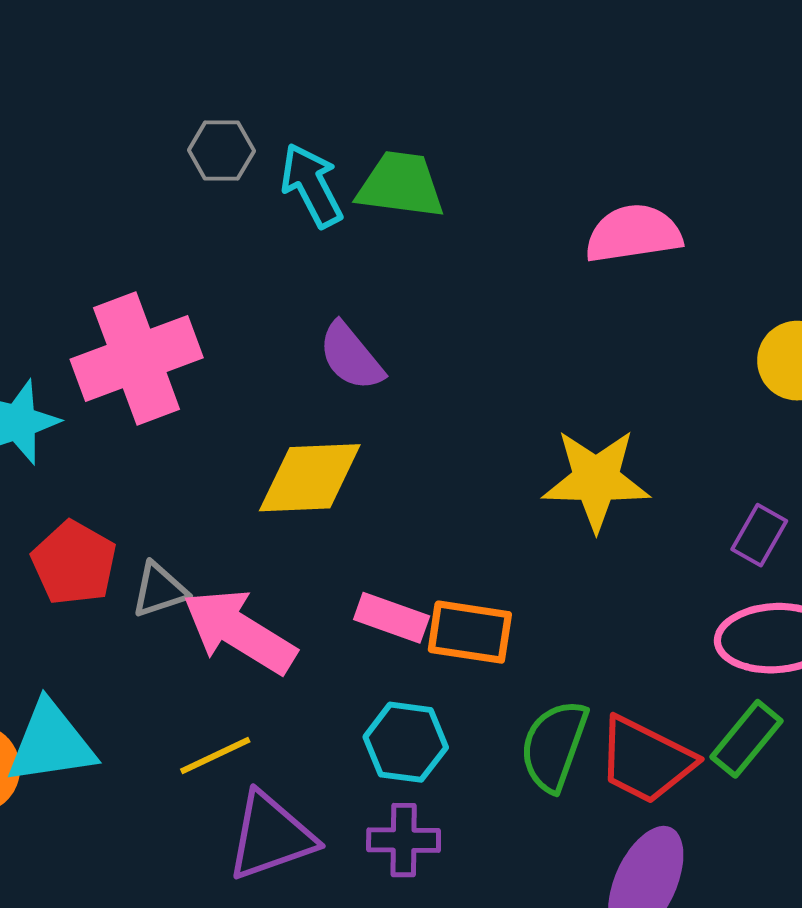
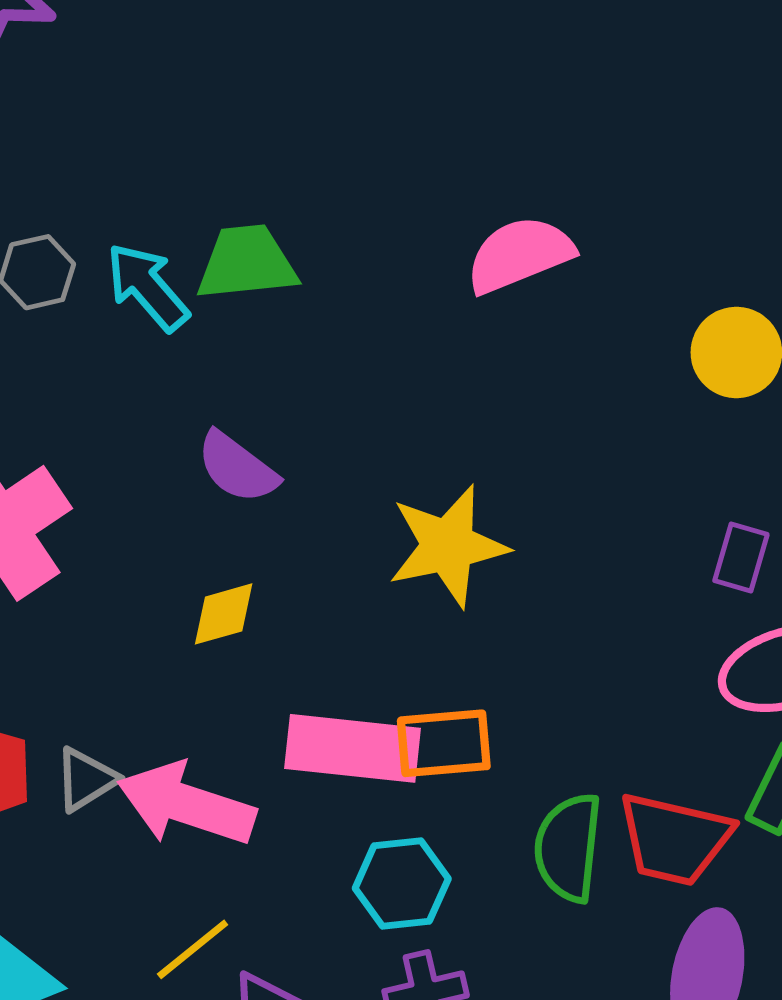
yellow diamond: (310, 478) -> (224, 614), size x0.6
yellow star: (596, 480) -> (448, 546), moved
pink rectangle: (392, 618) -> (353, 748), size x1.6

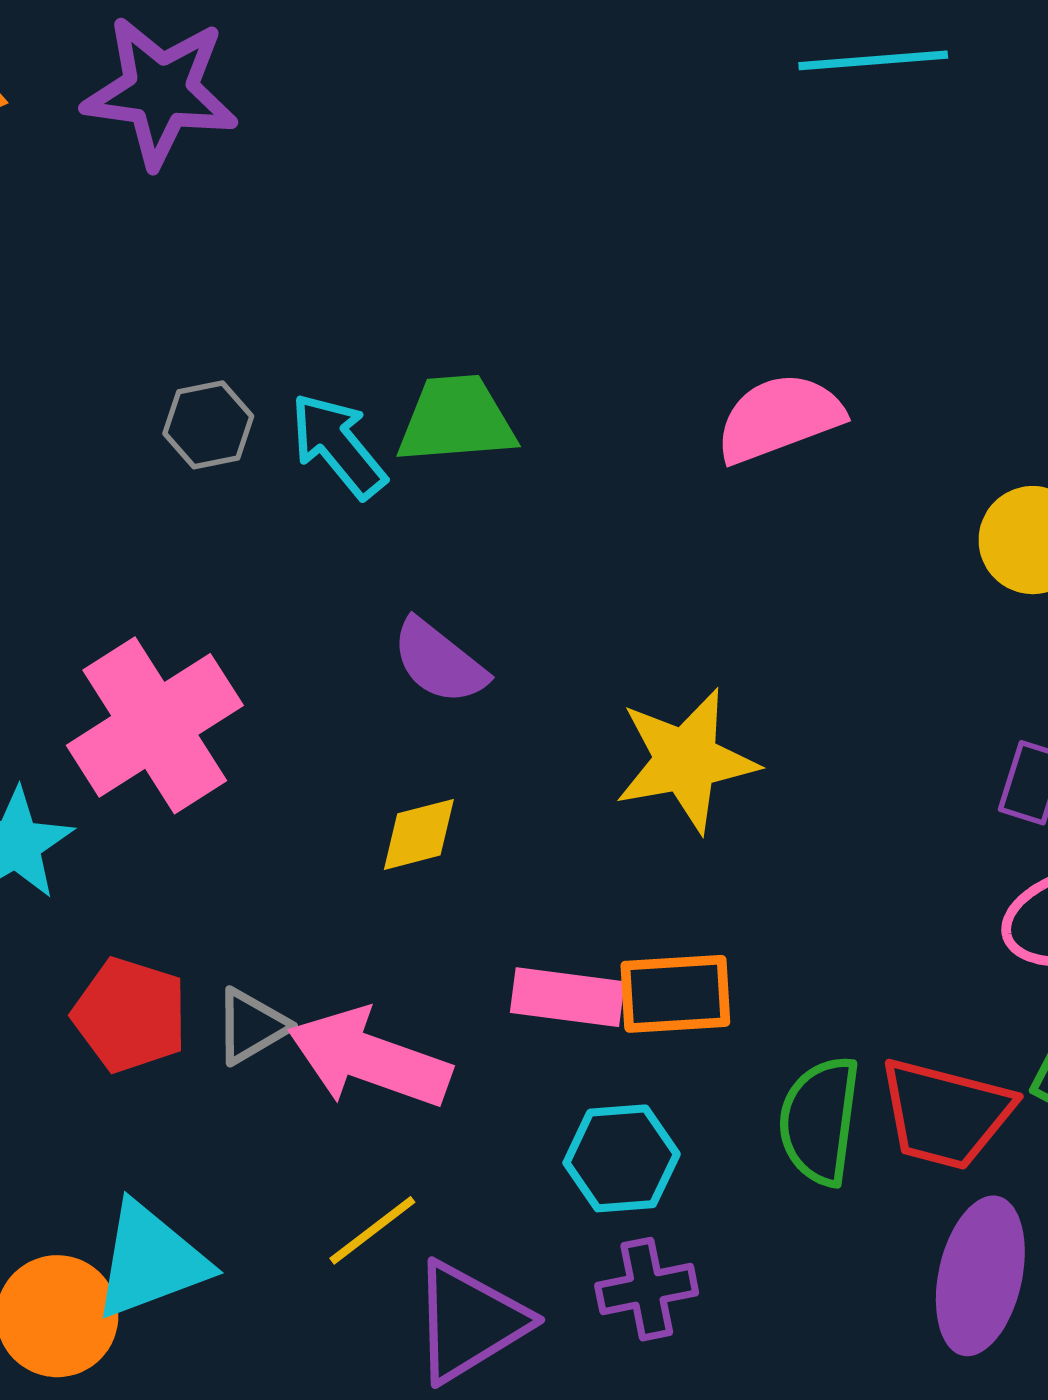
pink rectangle: (353, 748) -> (567, 997), size x0.7

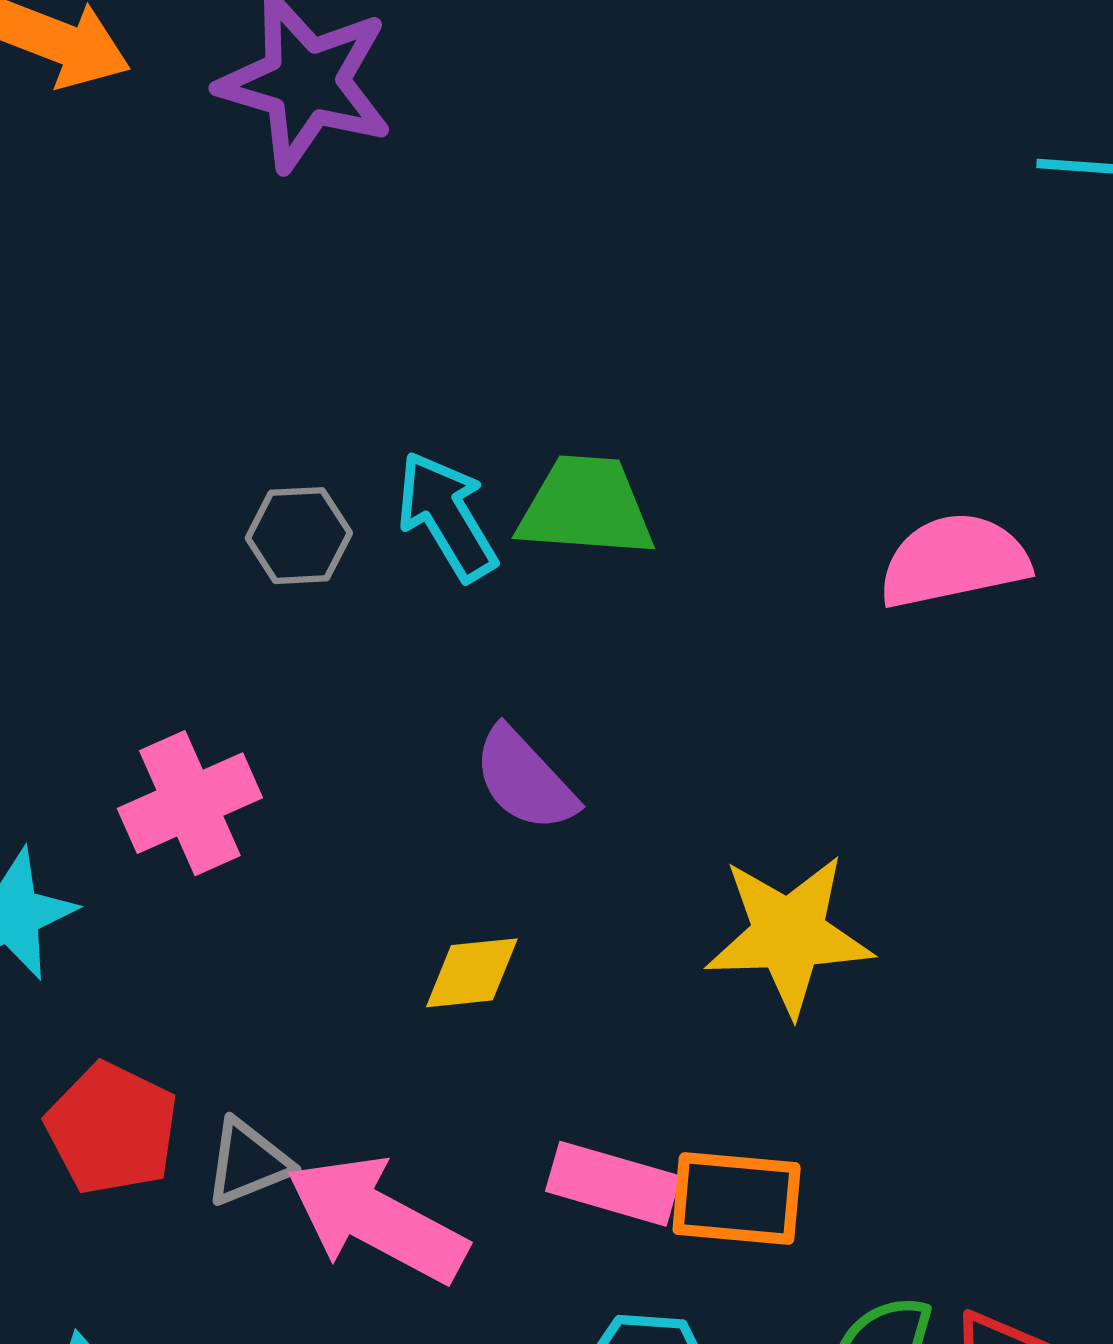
gray hexagon: (208, 425) -> (299, 536), moved
pink cross: (155, 725) -> (190, 803), size x0.7

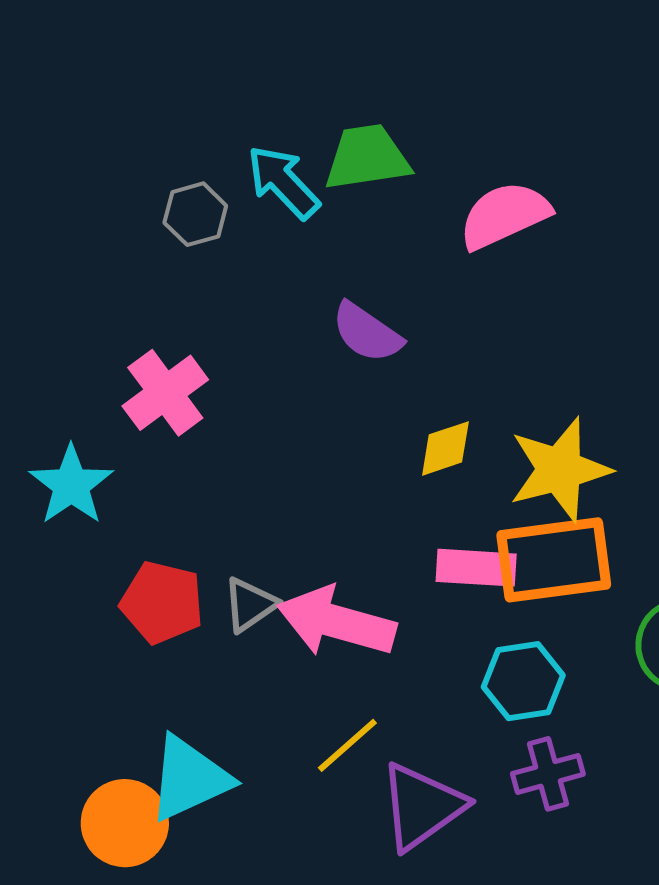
pink semicircle: (954, 561) -> (504, 215), moved
yellow star: (789, 935) -> (560, 470), moved
yellow diamond: (472, 973) -> (445, 448), moved
orange rectangle: (737, 1199) -> (554, 560), size x1.4

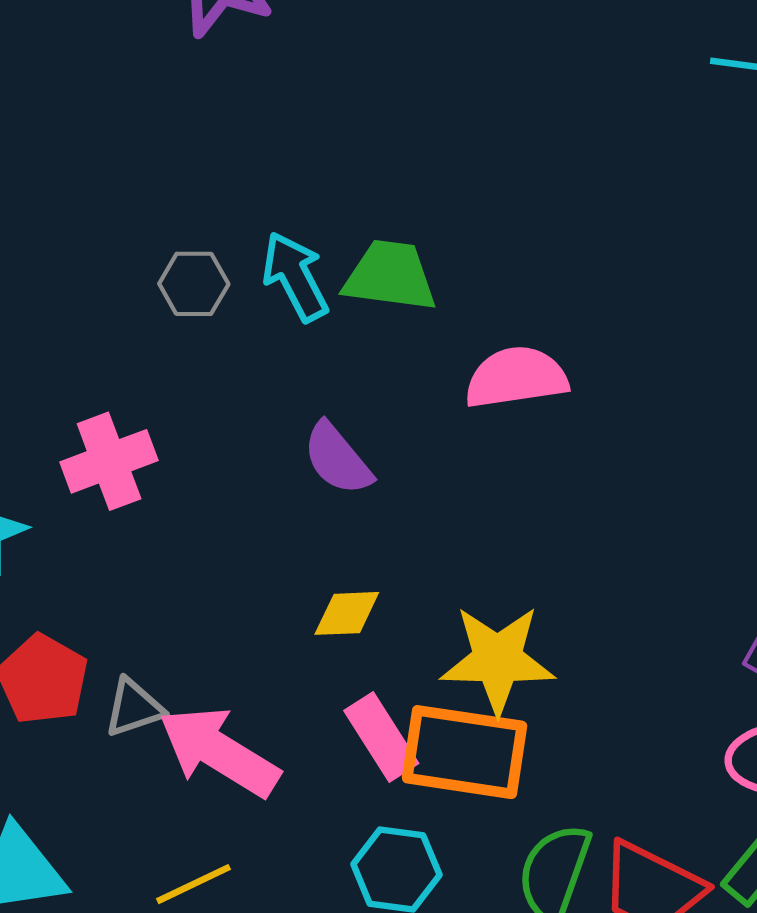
yellow diamond: (445, 448) -> (347, 613), moved
pink rectangle: (476, 568) -> (381, 737), turned 38

